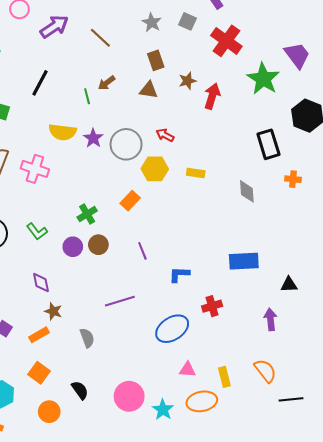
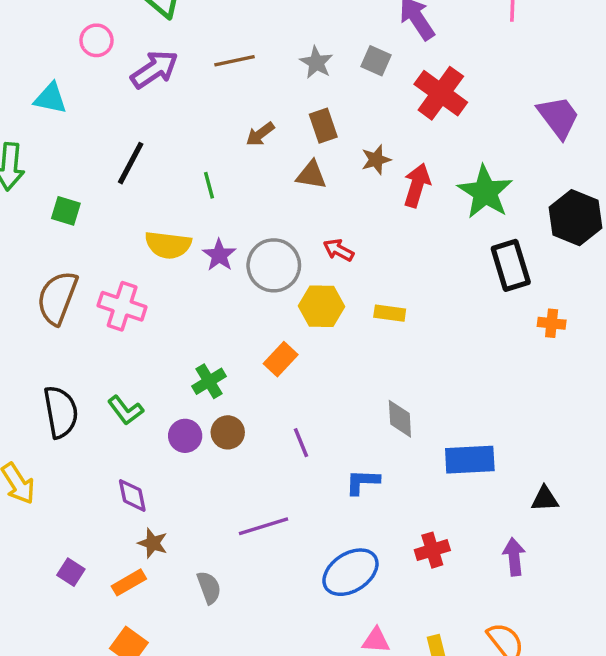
brown line: (100, 38) -> (235, 61), moved, turned -55
green star: (263, 79) -> (485, 192), moved
brown arrow: (107, 83) -> (260, 134), moved
gray diamond: (247, 191) -> (400, 419), moved
red cross: (212, 306) -> (432, 550), moved

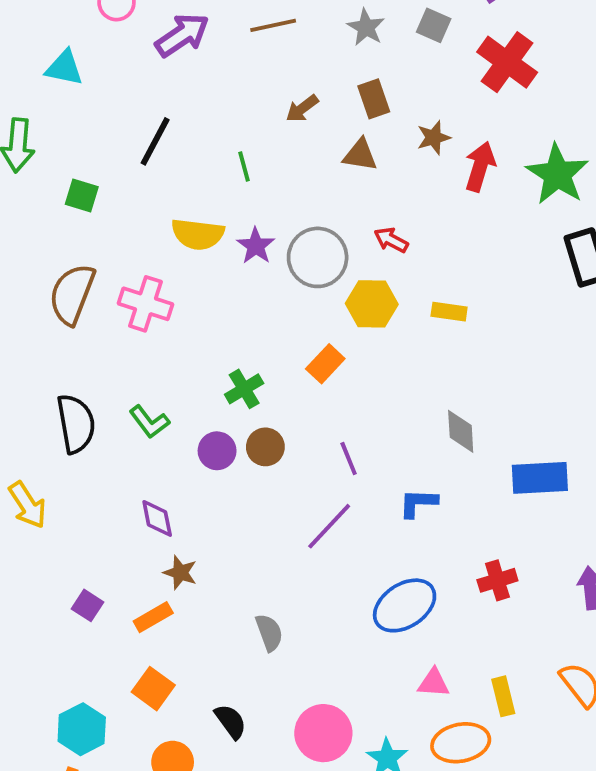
purple line: (264, 526) -> (329, 526), moved, turned -30
gray semicircle: (209, 588) -> (269, 633), moved

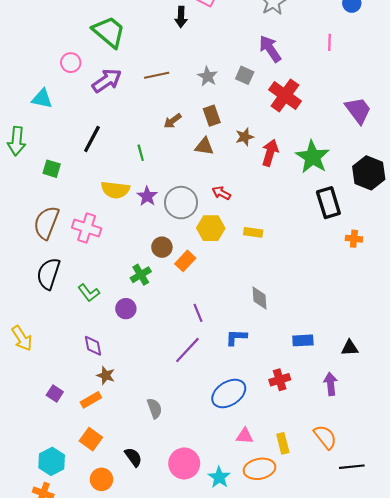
black semicircle: (76, 424) -> (48, 274), moved, turned -152
brown circle: (265, 447) -> (162, 247), moved
blue rectangle: (540, 478) -> (303, 340), moved, size x0.7

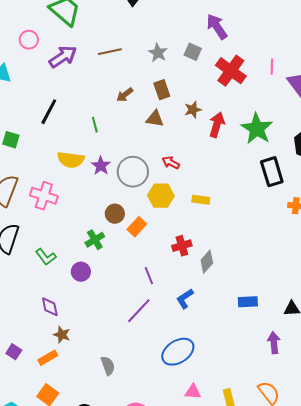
pink line: (330, 42) -> (272, 67), moved
gray diamond: (260, 298) -> (207, 262), turned 45
blue L-shape: (236, 337) -> (185, 299), turned -35
red cross: (280, 380) -> (182, 246), moved

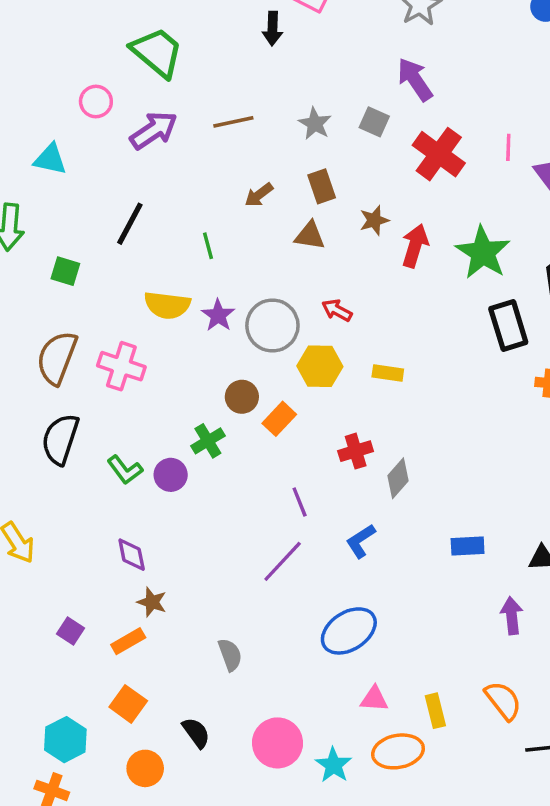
purple circle: (81, 272) -> (171, 475), moved

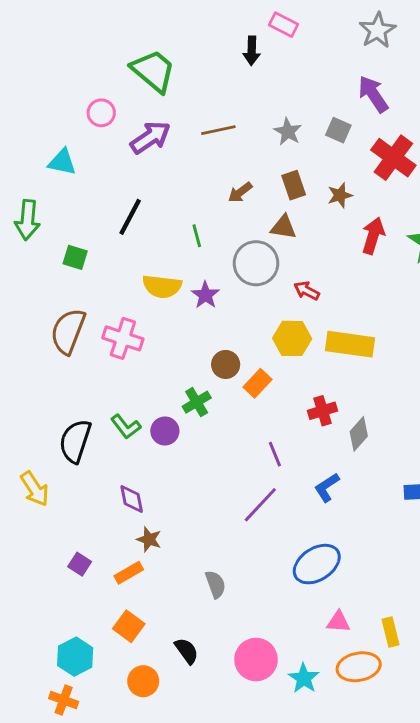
brown star: (374, 220) -> (340, 195), moved
gray circle: (272, 326) -> (256, 263), moved
yellow rectangle: (388, 373) -> (350, 344), size x1.8
black semicircle: (60, 439) -> (75, 441), moved

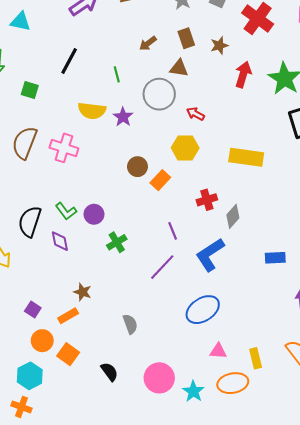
yellow rectangle: (350, 344) -> (246, 157), moved
green cross: (197, 402) -> (117, 242), moved
blue L-shape: (327, 487) -> (210, 255), size x1.6
purple diamond: (132, 499) -> (60, 241), moved
orange circle: (143, 681) -> (42, 341), moved

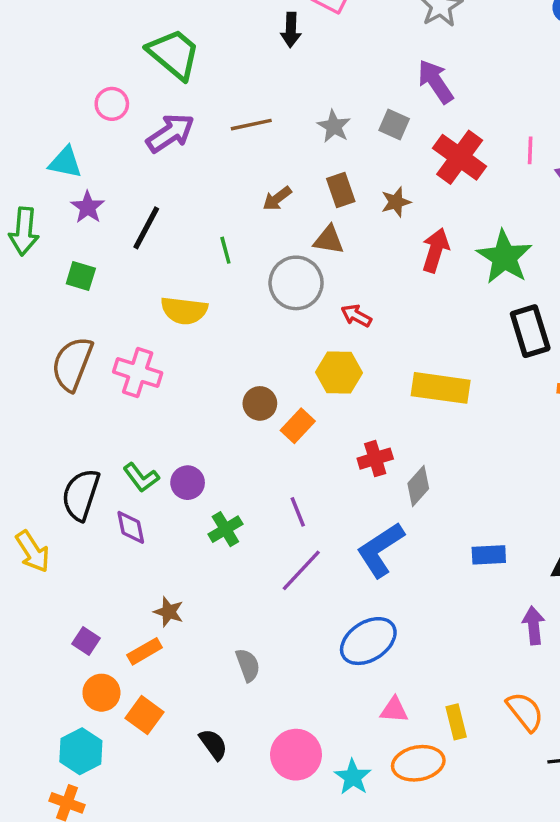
purple star: (123, 117) -> (88, 207), moved
purple line: (173, 231) -> (298, 512), moved

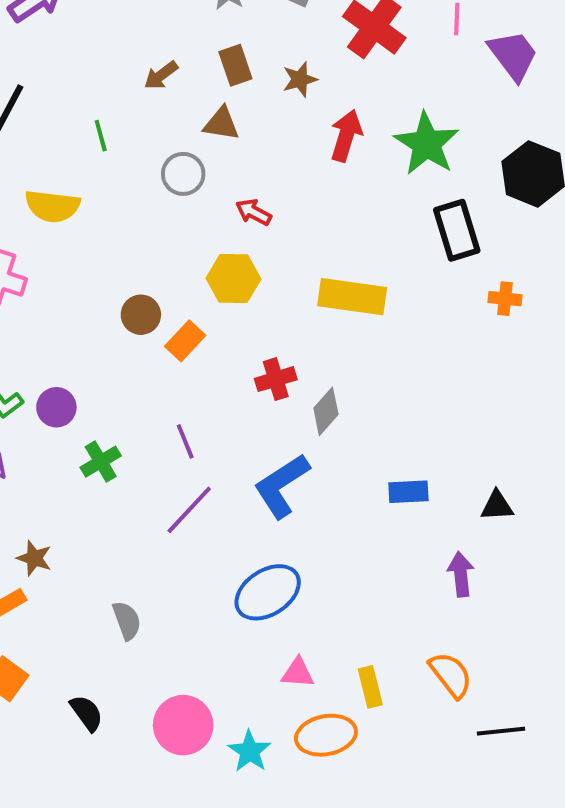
gray circle: (296, 283) -> (183, 174), size x0.7

